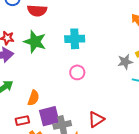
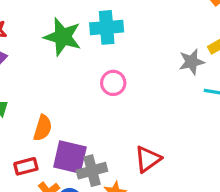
green star: (35, 42) -> (63, 37), moved
purple square: (49, 116) -> (70, 157), turned 30

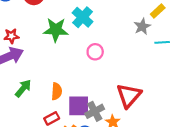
cyan cross: (107, 27) -> (83, 17), turned -30
red triangle: (148, 159) -> (129, 96), size x1.4

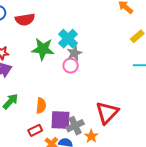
gray star: (142, 26) -> (74, 53), moved
pink circle: (95, 52) -> (71, 66), moved

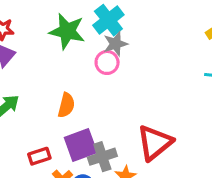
orange semicircle: (41, 106) -> (66, 105), moved
purple square: (60, 120) -> (81, 145), turned -30

